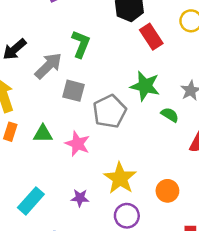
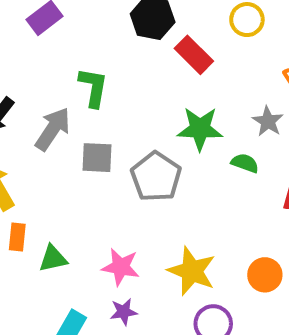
green triangle: (43, 134) -> (53, 259), moved
pink star: (77, 144) -> (121, 267), moved
purple star: (80, 198) -> (124, 312), moved

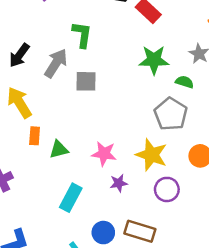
gray pentagon: (156, 177) -> (171, 114), moved
purple star: (124, 312) -> (119, 183), moved

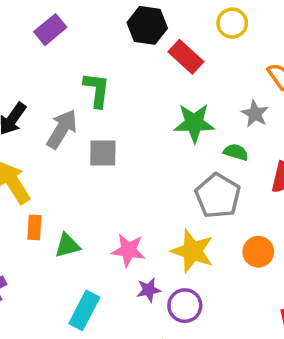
purple circle: (167, 189) -> (185, 306), moved

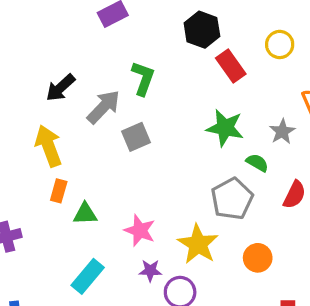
gray square: (103, 153) -> (136, 137), turned -36

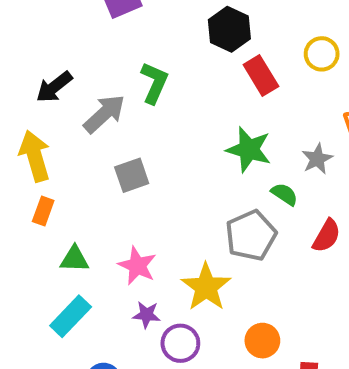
gray square: (136, 137) -> (132, 175), moved
green triangle: (85, 214) -> (74, 259), moved
orange circle: (258, 258) -> (262, 341), moved

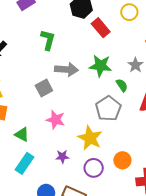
gray arrow: (104, 114) -> (67, 69), moved, turned 55
green semicircle: (284, 194) -> (122, 85), turned 32
green triangle: (74, 259) -> (22, 134), turned 35
pink star: (137, 266) -> (56, 120), moved
purple circle: (180, 343) -> (94, 168), moved

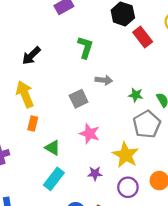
green star: (100, 66) -> (136, 95), moved, size x0.6
gray arrow: (67, 69) -> (104, 80), size x0.7

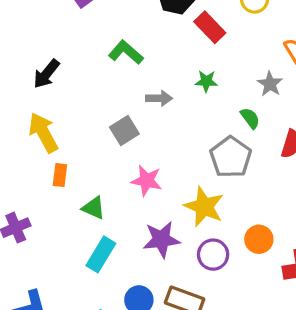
green L-shape: (85, 47) -> (126, 52), turned -60
green star: (136, 95) -> (206, 81), moved
purple star: (95, 173) -> (161, 239), size x1.6

